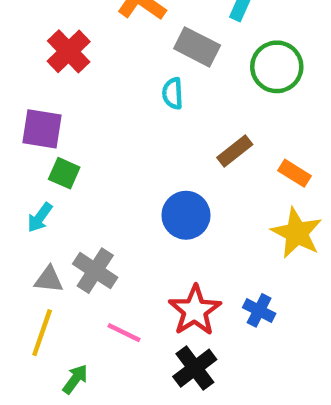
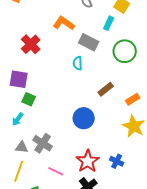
orange rectangle: (294, 173) -> (133, 99), turned -64

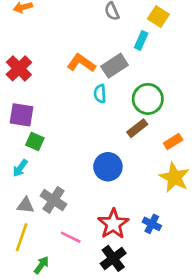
orange L-shape: (64, 23) -> (81, 63), moved
gray rectangle: (89, 42) -> (115, 66), turned -60
red cross: (31, 44) -> (19, 68), moved
green circle: (125, 51) -> (148, 99), moved

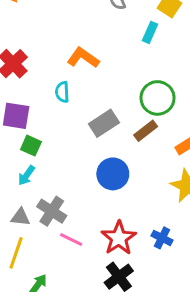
gray rectangle: (115, 66) -> (104, 123), moved
cyan semicircle: (100, 94) -> (62, 92), moved
cyan arrow: (20, 168) -> (26, 175), moved
pink line: (71, 237) -> (71, 239), moved

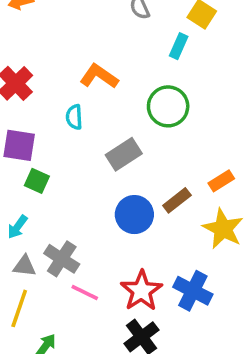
green circle: (158, 98) -> (168, 106), moved
brown rectangle: (146, 131) -> (177, 200), moved
cyan arrow: (26, 175) -> (17, 227), moved
blue cross: (162, 238) -> (193, 291), size x1.5

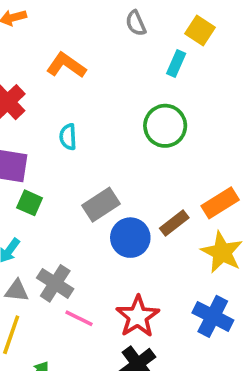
orange L-shape: (99, 76) -> (66, 65), moved
gray rectangle: (124, 154) -> (101, 205), moved
orange rectangle: (221, 181) -> (220, 203), size x1.4
blue cross: (193, 291) -> (213, 316), moved

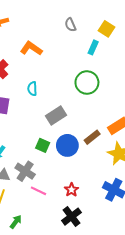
green square: (30, 203) -> (43, 145), moved
gray rectangle: (101, 205) -> (56, 116), moved
red star: (138, 316) -> (71, 190), size x0.6

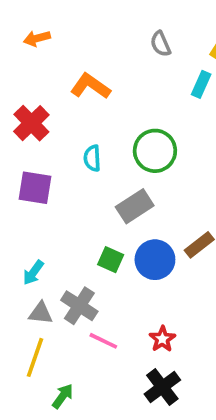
green circle: (87, 83) -> (155, 151), moved

